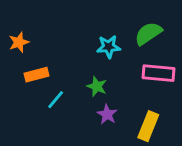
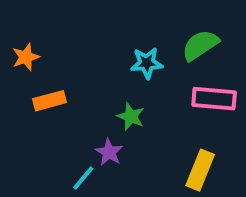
cyan line: (56, 100) -> (83, 178), moved
purple star: (107, 114) -> (109, 152), moved

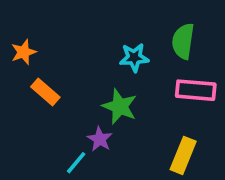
green semicircle: (200, 45) -> (183, 41), turned -48
orange rectangle: (50, 101) -> (45, 92), turned 56
green star: (131, 117) -> (120, 106), size x1.4

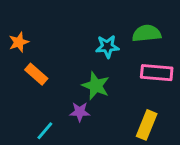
green semicircle: (183, 41) -> (147, 33), turned 76
purple star: (100, 139) -> (80, 112), turned -30
cyan line: (76, 163) -> (45, 131), moved

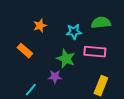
orange star: (19, 42) -> (40, 26), moved
pink rectangle: (157, 73) -> (95, 52), moved

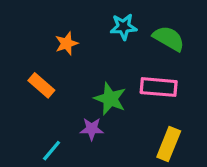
green semicircle: (101, 23) -> (169, 38), turned 36
cyan star: (74, 32) -> (123, 27), moved

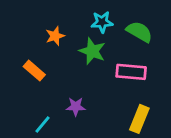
green star: (110, 99) -> (92, 51), moved

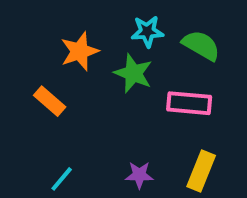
orange star: (55, 36) -> (80, 51), size x1.4
purple star: (76, 106) -> (139, 175), moved

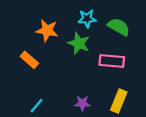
orange star: (80, 51) -> (47, 30), turned 30

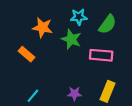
green semicircle: (119, 27) -> (107, 24), turned 96

